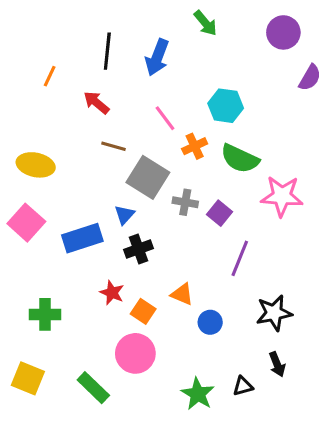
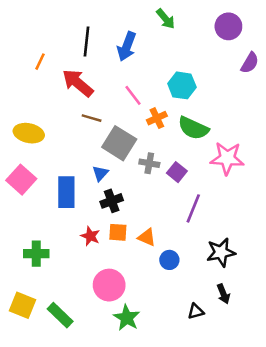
red arrow: (96, 103) -> (78, 83), size x1.5
blue rectangle: (82, 238) -> (66, 192), turned -72
orange square: (143, 311) -> (118, 232), moved, turned -30
green rectangle: (93, 388) -> (60, 315), moved
green star: (198, 394) -> (127, 318), moved

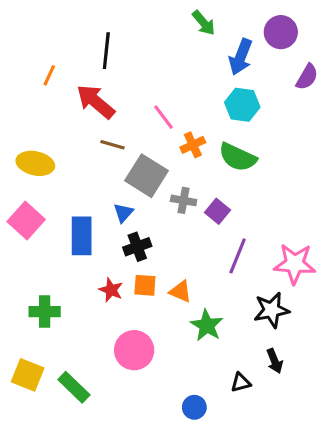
blue arrow: (127, 46) -> (241, 57), moved
cyan hexagon: (182, 85) -> (242, 105), moved
pink star: (227, 158) -> (295, 264), moved
blue circle: (169, 260) -> (194, 407), moved
green star: (127, 318) -> (207, 325), moved

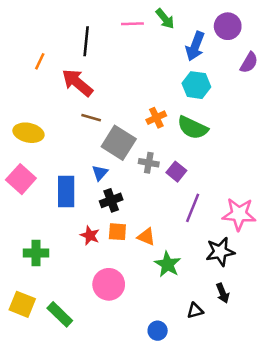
pink line: (163, 117) -> (132, 24), moved, turned -55

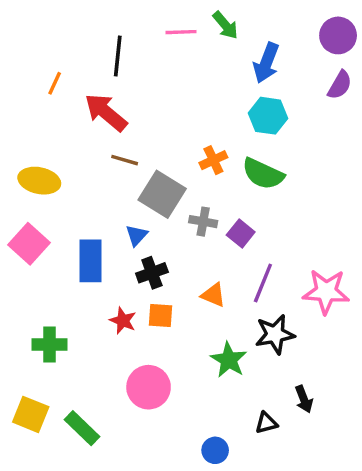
purple circle: (228, 26) -> (338, 35), moved
orange triangle: (146, 237) -> (213, 295), moved
black star: (220, 252) -> (275, 334), moved

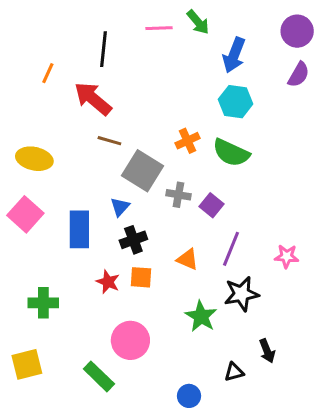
pink star: (326, 292) -> (287, 256), size x0.6
yellow square: (31, 414) -> (27, 364), turned -36
green rectangle: (82, 428) -> (99, 376), moved

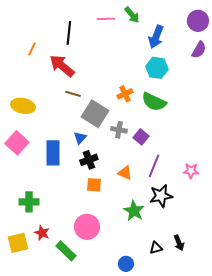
red star: (108, 282) -> (42, 233), moved
black arrow: (267, 351) -> (179, 243), moved

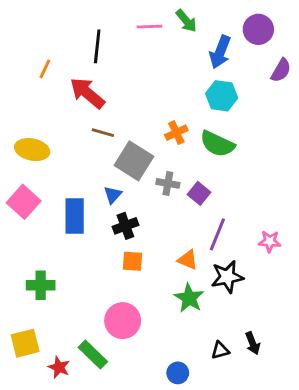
purple circle: (198, 21) -> (258, 29), moved
orange triangle: (125, 173) -> (188, 260), moved
red star: (42, 233) -> (59, 367), moved

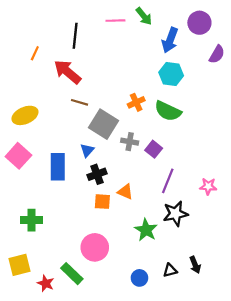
yellow ellipse: (32, 150) -> (25, 115), turned -35
orange triangle: (188, 260) -> (125, 192), moved
blue circle: (178, 373) -> (139, 278), moved

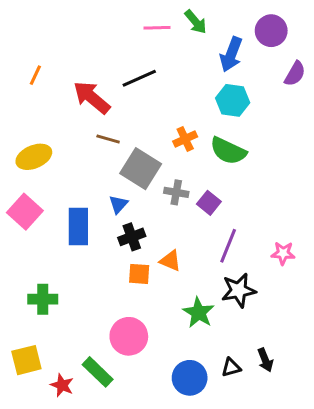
black line: (75, 36) -> (139, 78), moved, turned 60
orange line: (35, 53) -> (35, 75), moved
blue circle: (139, 278) -> (190, 378), size x1.5

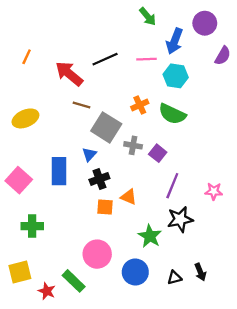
pink line: (157, 28) -> (146, 59), moved
pink square: (25, 212) -> (19, 180), moved
blue circle: (190, 378) -> (135, 272), moved

